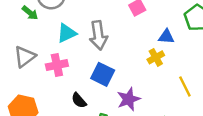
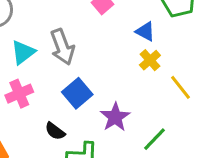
blue triangle: (166, 37) -> (145, 31), turned 35
yellow cross: (156, 57) -> (150, 60), moved
blue square: (103, 74) -> (77, 93), turned 35

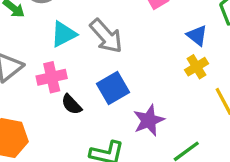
gray arrow: (62, 47) -> (106, 36), turned -32
black semicircle: (55, 131) -> (71, 104), moved

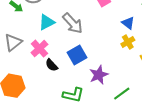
pink cross: (52, 77) -> (39, 49), turned -30

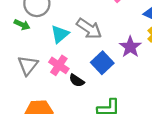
purple star: (99, 75) -> (130, 47), moved

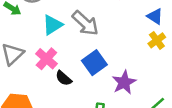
purple star: (130, 47) -> (124, 82), moved

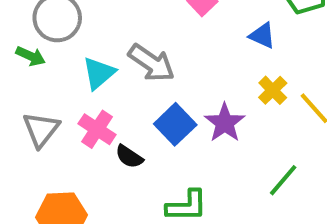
yellow cross: (157, 40) -> (273, 90), moved
purple star: (124, 82) -> (225, 123), moved

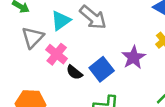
blue square: (175, 124) -> (102, 69), moved
gray triangle: (41, 129) -> (33, 37), moved

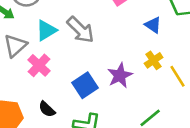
black semicircle: (74, 72) -> (47, 109), moved

